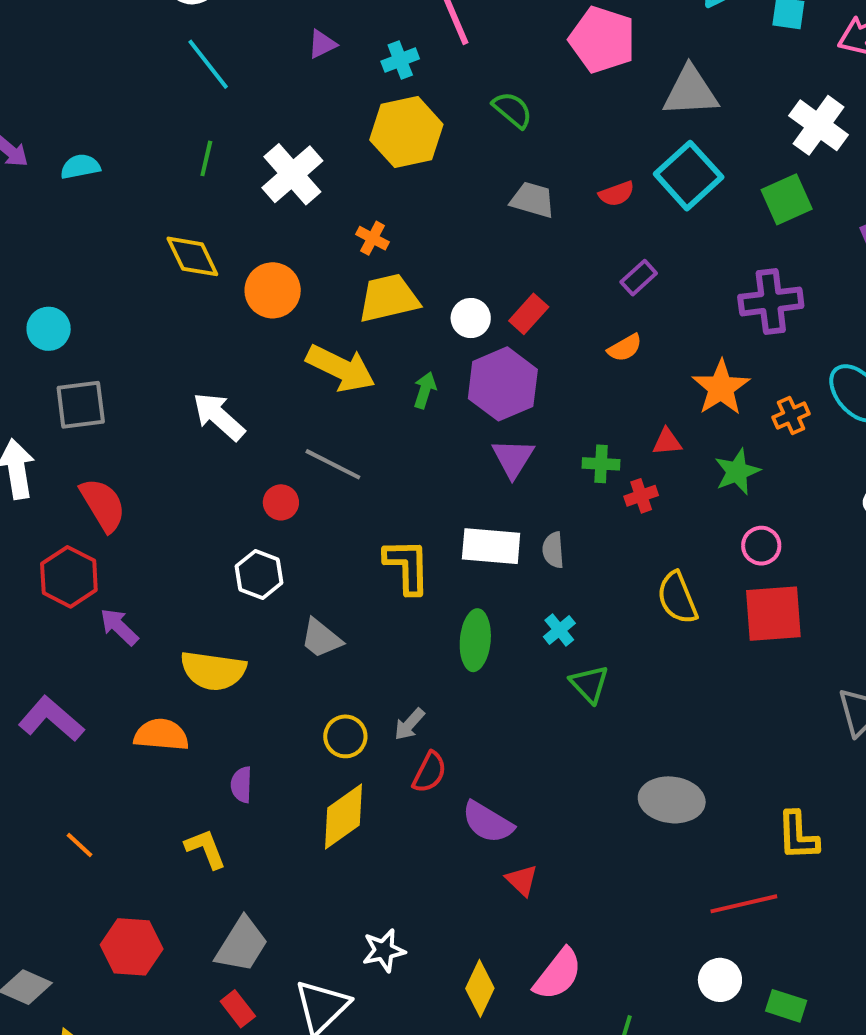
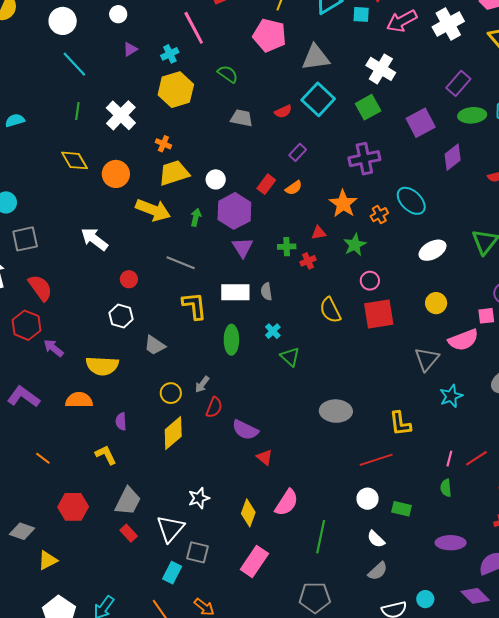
red rectangle: (529, 314) -> (266, 184), moved
gray line: (333, 464) -> (181, 263), moved

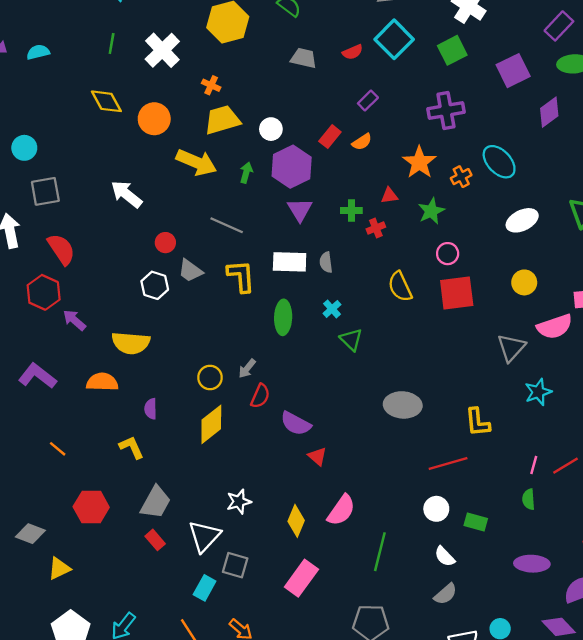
gray trapezoid: (155, 345) -> (190, 271), moved

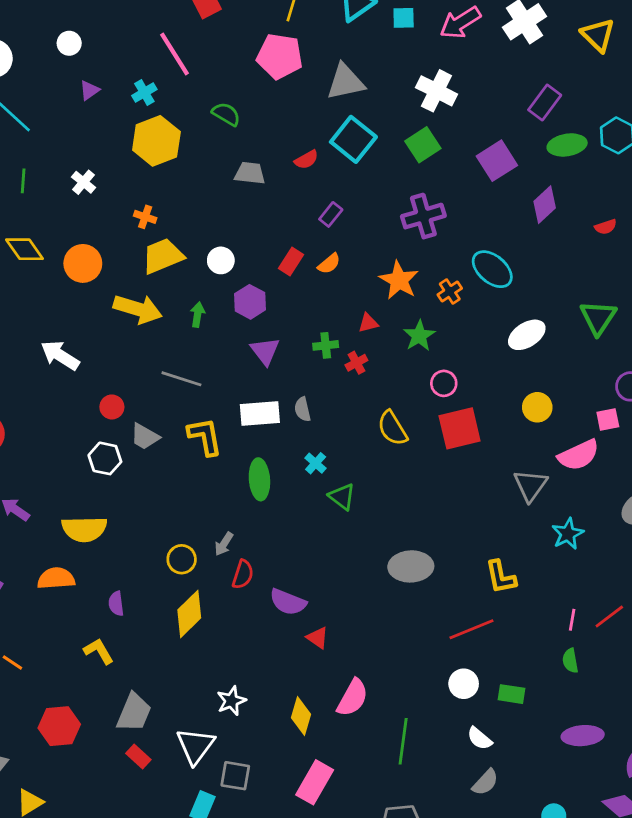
white cross: (162, 50) -> (83, 182), size x0.6
purple hexagon: (292, 167) -> (250, 302), size x0.7

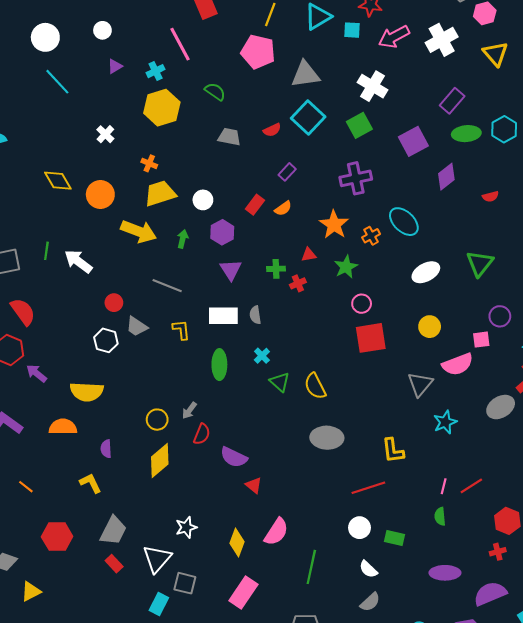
green line: (23, 181) -> (46, 251), moved
yellow semicircle: (392, 428) -> (315, 386), moved
yellow L-shape: (205, 437) -> (181, 330), size x0.7

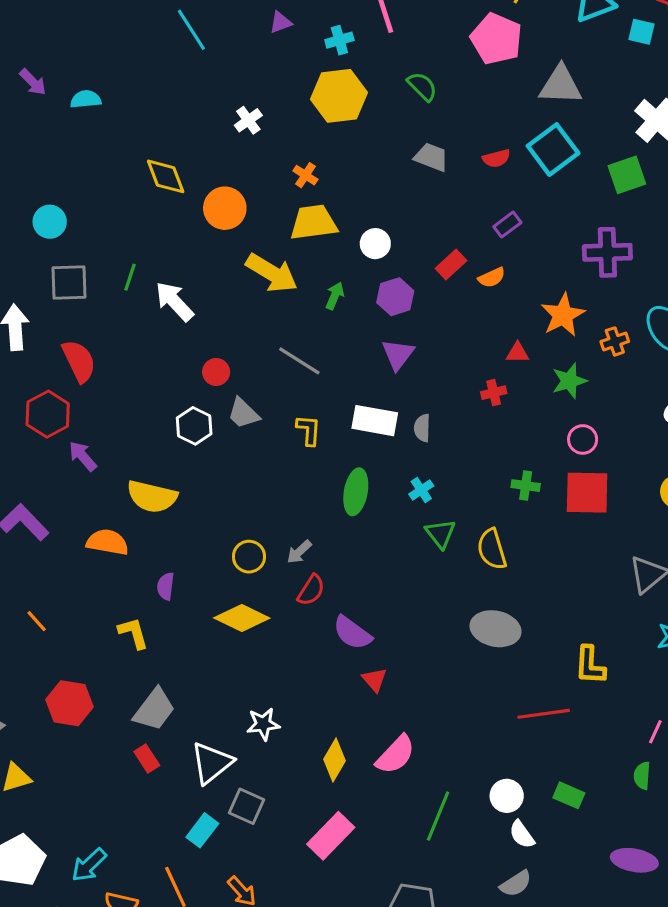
green cross: (276, 269) -> (526, 486), moved
yellow diamond: (160, 461) -> (242, 618), turned 56
white circle: (360, 528) -> (507, 796), moved

